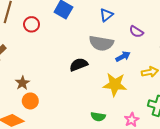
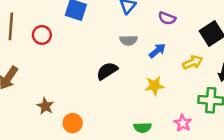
gray semicircle: (101, 43) -> (129, 40), size x0.6
yellow star: (115, 85) -> (154, 86), size x0.7
orange circle: (30, 101) -> (73, 123), moved

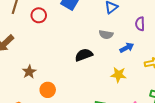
purple semicircle: (167, 18) -> (140, 24), turned 56

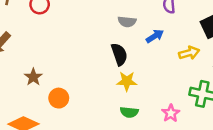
black semicircle: (84, 55) -> (119, 54), moved, turned 96
yellow star: (118, 75) -> (127, 81), moved

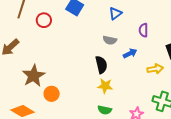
brown star: (33, 77) -> (34, 76), size x1.6

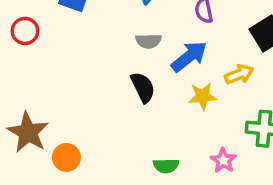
blue arrow: (130, 53) -> (189, 57), size x1.5
yellow star: (105, 86) -> (203, 96), moved

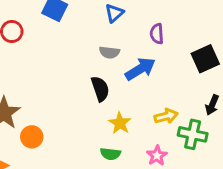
yellow arrow: (239, 74) -> (166, 116), moved
yellow star: (203, 96) -> (120, 123), moved, turned 30

